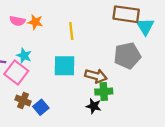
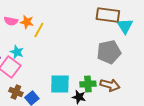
yellow line: (71, 31) -> (39, 30), moved, turned 35
cyan square: (64, 66) -> (60, 84), moved
brown arrow: (96, 76) -> (110, 85), moved

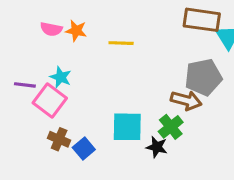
yellow line: (39, 30) -> (121, 43), moved, turned 63
green cross: (88, 84) -> (171, 127), turned -35
brown arrow: (110, 85) -> (186, 100), moved

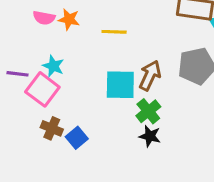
brown arrow: (186, 100) -> (150, 75), moved, turned -80
cyan square: (127, 127) -> (120, 85), moved
green cross: (171, 127) -> (148, 111), moved

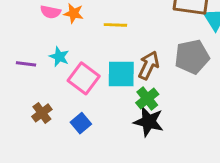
pink square: (42, 89) -> (84, 78), moved
brown cross: (52, 128) -> (42, 113), moved, turned 30
black star: (150, 136) -> (149, 122), size x1.5

